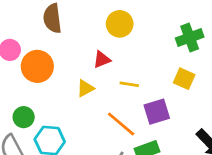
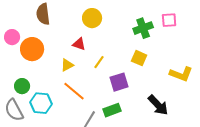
red triangle: (102, 60) -> (79, 44), turned 40
yellow line: (129, 84) -> (99, 62), turned -64
orange line: (121, 124) -> (74, 91), moved

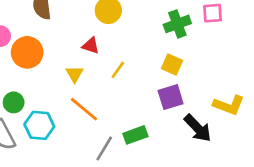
yellow triangle: (67, 65) -> (75, 74), turned -32
yellow L-shape: (181, 74) -> (229, 105), moved
purple square: (119, 82) -> (171, 97), moved

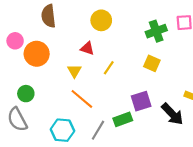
purple square: (171, 97) -> (141, 101), moved
cyan hexagon: (39, 125) -> (62, 130), moved

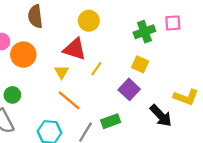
red triangle: (87, 48) -> (75, 49), size x1.6
purple square: (141, 101) -> (129, 89), moved, turned -30

